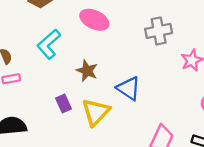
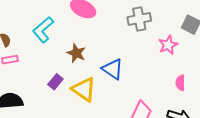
purple rectangle: (63, 104) -> (55, 82), turned 63
yellow triangle: (96, 112) -> (84, 89), turned -40

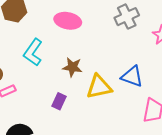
blue triangle: (113, 69) -> (132, 76), moved
yellow triangle: (84, 89) -> (99, 87), moved, turned -32

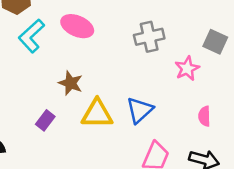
cyan L-shape: (33, 52) -> (31, 36), moved
blue triangle: (132, 76) -> (140, 110), turned 45

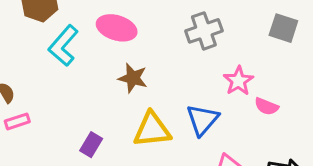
pink star: (187, 69) -> (238, 81), moved
brown star: (71, 83) -> (133, 78), moved
pink semicircle: (204, 116) -> (266, 106), moved, turned -60

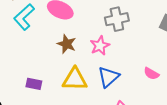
pink star: (238, 81) -> (100, 46), moved
purple rectangle: (91, 145) -> (34, 84), turned 63

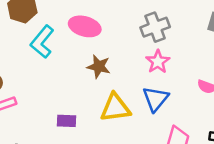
pink star: (100, 46) -> (158, 62), moved

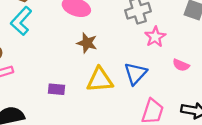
cyan L-shape: (42, 42) -> (21, 21), moved
pink star: (158, 62) -> (155, 37), moved

